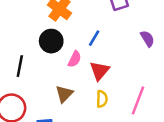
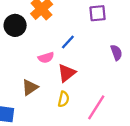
black circle: (51, 41) -> (15, 25), moved
pink semicircle: (75, 59) -> (46, 58), turned 35

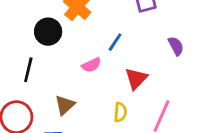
red triangle: (67, 73) -> (136, 79), moved
brown triangle: (30, 87) -> (65, 105), moved

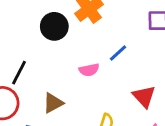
black line: (28, 70) -> (19, 73), moved
red triangle: (136, 79) -> (144, 96), moved, turned -40

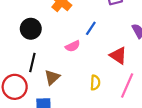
black circle: (54, 26) -> (31, 29), moved
black line: (19, 73) -> (32, 62), moved

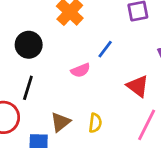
brown triangle: (52, 77) -> (60, 122), moved
yellow semicircle: (95, 83) -> (95, 123), moved

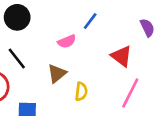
black line: (28, 88) -> (17, 58), turned -55
brown triangle: (60, 122) -> (57, 73), moved

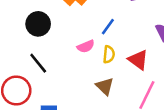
brown triangle: (57, 73) -> (105, 86), moved, turned -36
yellow semicircle: (81, 92) -> (109, 54), moved

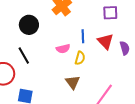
blue line: (108, 27) -> (83, 36), turned -48
red triangle: (138, 60) -> (105, 41), moved

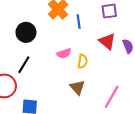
blue line: (83, 36) -> (79, 22), moved
black line: (24, 55) -> (24, 65), turned 66

